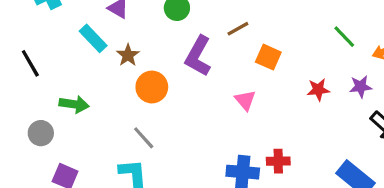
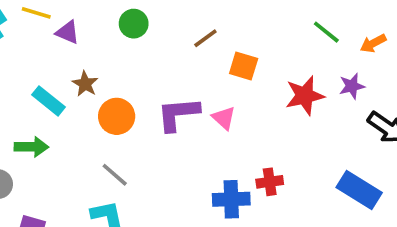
cyan rectangle: (93, 38) -> (49, 101), moved
purple L-shape: (198, 56) -> (178, 114), moved, turned 63
red star: (318, 90) -> (305, 96), size x1.5

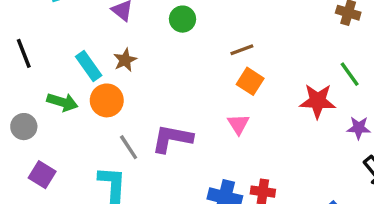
orange square: (244, 66) -> (250, 81), moved
red star: (305, 96) -> (318, 101), moved
purple L-shape: (178, 114) -> (172, 139), moved
orange circle: (117, 116) -> (107, 100), moved

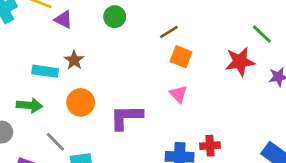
cyan rectangle: (89, 66) -> (45, 71), turned -35
orange circle: (107, 100) -> (81, 102), moved
gray line: (129, 147) -> (55, 142), moved

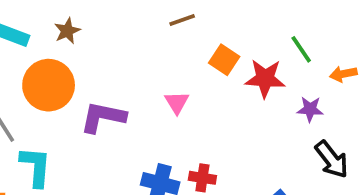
orange square: (181, 57) -> (224, 60), moved
brown star: (74, 60) -> (67, 31), moved
orange circle: (81, 102) -> (49, 85), size x1.4

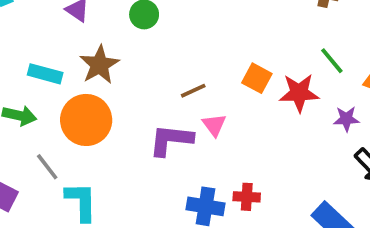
brown line: (182, 20) -> (193, 91), moved
brown star: (67, 31) -> (99, 65), size x1.5
purple L-shape: (103, 117) -> (171, 140), moved

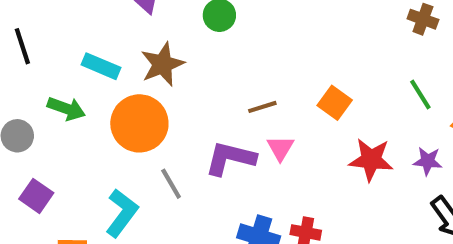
red star: (299, 93) -> (371, 160), moved
gray line: (47, 167) -> (171, 184), moved
cyan L-shape: (81, 202) -> (122, 213), turned 30

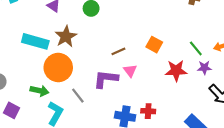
cyan rectangle: (101, 66) -> (35, 41), size x1.4
green line: (420, 95) -> (196, 48), moved
green arrow: (66, 109) -> (39, 91), moved

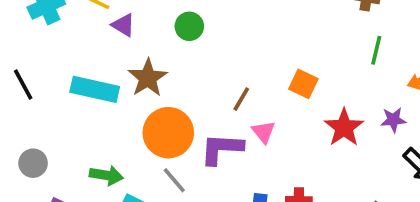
green line: (196, 48) -> (376, 50), moved, turned 56
brown line: (118, 51) -> (241, 99), turned -32
orange circle: (58, 67) -> (168, 133), moved
red star: (176, 71) -> (344, 127), turned -30

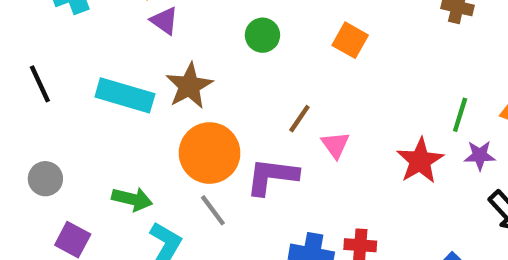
green circle: (189, 26) -> (262, 35), moved
green line: (376, 50) -> (460, 115), moved
orange square: (303, 84) -> (350, 40), moved
pink triangle: (263, 132) -> (335, 145), moved

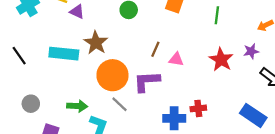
green line: (460, 115) -> (217, 15), moved
pink triangle: (335, 145) -> (176, 59), turned -35

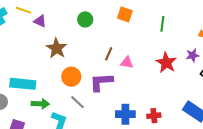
cyan rectangle: (64, 54) -> (23, 84), moved
orange circle: (112, 75) -> (71, 77), size x0.7
red cross: (198, 108) -> (154, 116), moved

